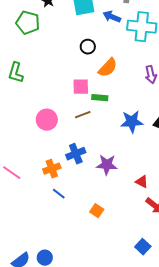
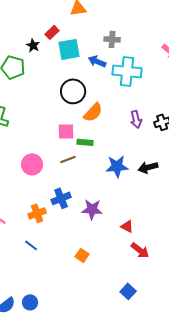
black circle: (88, 47) -> (73, 91), size x1.6
blue line: (59, 194) -> (31, 245), moved

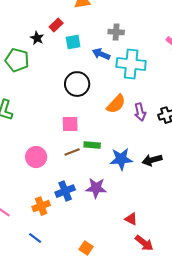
cyan square: (69, 49) -> (73, 42), size x0.7
orange semicircle: (93, 112) -> (116, 104), moved
green rectangle: (85, 142) -> (92, 145), moved
purple star: (92, 209) -> (96, 188), moved

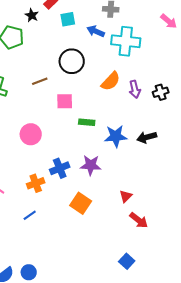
brown line: (72, 152) -> (40, 81), moved
red triangle: (131, 219) -> (126, 196), turned 48
blue line: (35, 238) -> (30, 215), turned -72
orange square: (86, 248) -> (81, 203), moved, size x1.5

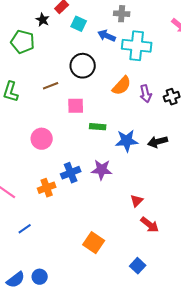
cyan square: (68, 19) -> (79, 24), turned 35
orange square: (81, 203) -> (94, 243), moved
blue line: (30, 215) -> (25, 229), moved

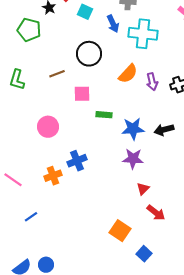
blue arrow: (107, 36) -> (113, 24), turned -138
purple star: (102, 170) -> (133, 159), moved
orange square: (94, 243) -> (120, 231), moved

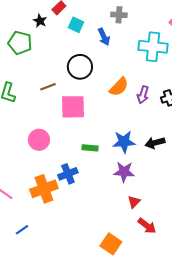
cyan cross: (143, 34) -> (153, 47), moved
purple arrow: (152, 82) -> (143, 95), turned 30
pink square: (82, 94) -> (73, 107), size x1.5
green rectangle: (104, 115) -> (90, 148), moved
orange cross: (53, 176) -> (44, 189), size x1.5

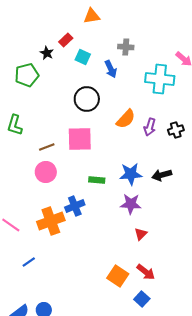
green pentagon: (20, 43) -> (27, 75), turned -30
brown line: (48, 87) -> (47, 147), moved
red arrow: (147, 226) -> (146, 272), moved

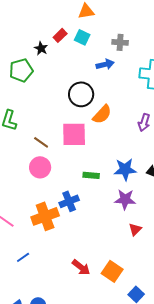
cyan square: (83, 57) -> (82, 37), moved
blue arrow: (111, 69) -> (105, 64), turned -78
orange semicircle: (126, 119) -> (102, 114), moved
brown line: (47, 147) -> (41, 142), turned 56
red arrow: (146, 272) -> (81, 267), moved

